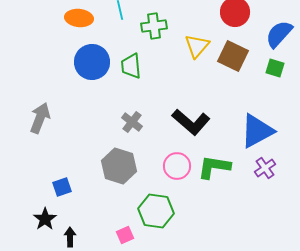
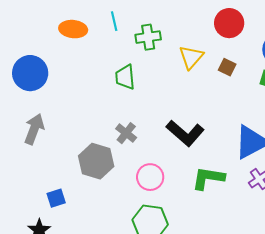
brown square: (233, 56) -> (227, 67), size x0.6
blue circle: (92, 62) -> (30, 73), moved
gray hexagon: (119, 166) -> (96, 161), moved
pink circle: (177, 166) -> (150, 177), moved

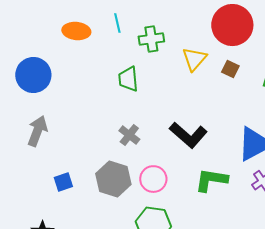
red circle: (229, 23) -> (232, 25), size x1.4
gray hexagon: (96, 161) -> (113, 179), moved
blue square: (56, 198) -> (63, 182), moved

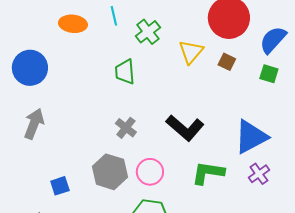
green cross: (151, 39) -> (148, 32), turned -30
blue square: (63, 182) -> (60, 186), moved

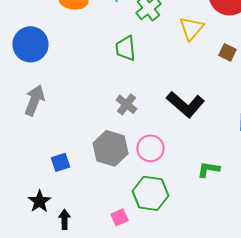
brown square: (227, 62) -> (228, 52), moved
green L-shape: (208, 173) -> (208, 169), moved, size x0.7

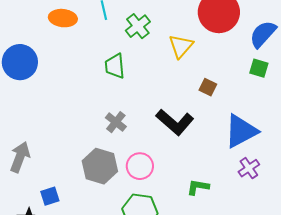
brown square: (228, 52) -> (208, 87), moved
gray arrow: (34, 100) -> (20, 157), moved
blue square: (60, 162) -> (50, 196), moved

